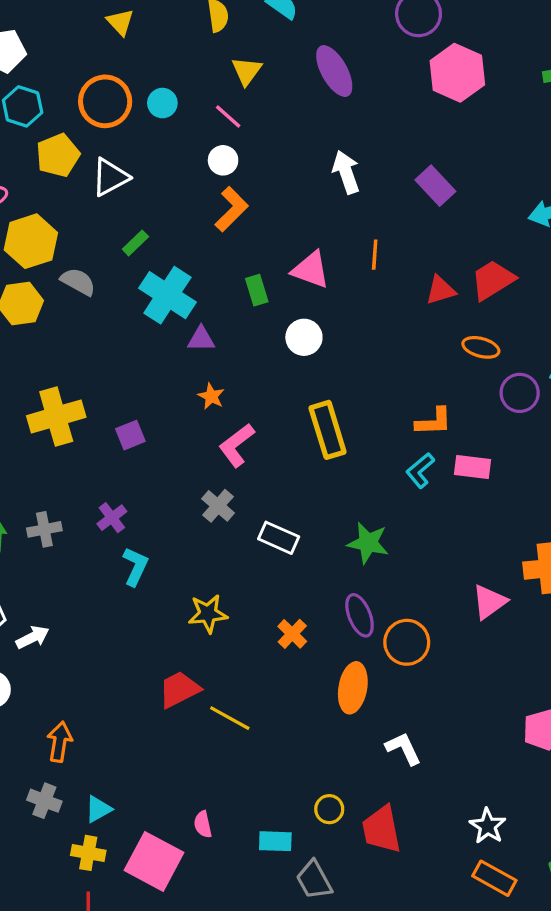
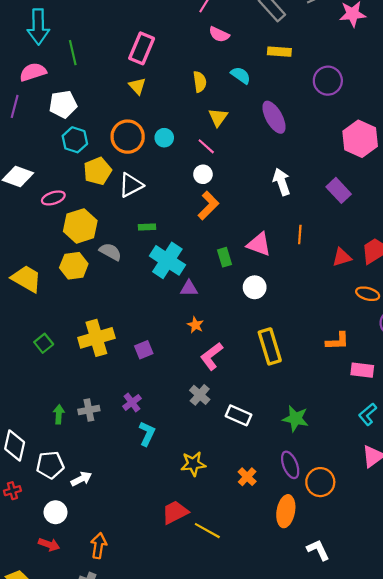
pink hexagon: (457, 73) -> (360, 139), moved
green rectangle: (135, 243) -> (147, 227), turned 42
cyan L-shape: (420, 470) -> (368, 414), moved

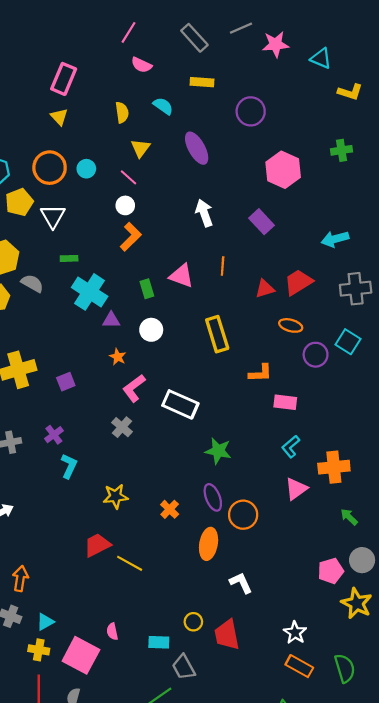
white triangle: (131, 185) -> (53, 216), turned -32
white circle: (255, 287) -> (151, 330), moved
yellow rectangle: (270, 346) -> (217, 334), moved
white rectangle: (238, 415) -> (180, 404), moved, size x1.4

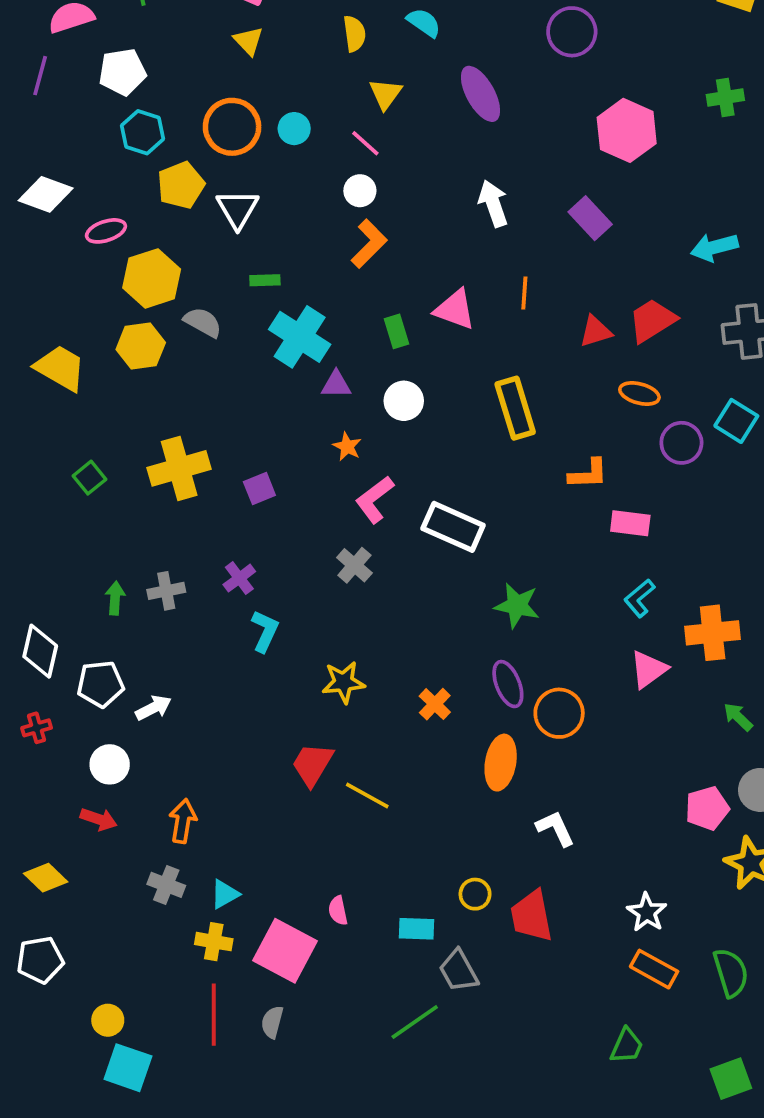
red trapezoid: (97, 545) -> (312, 764), turned -32

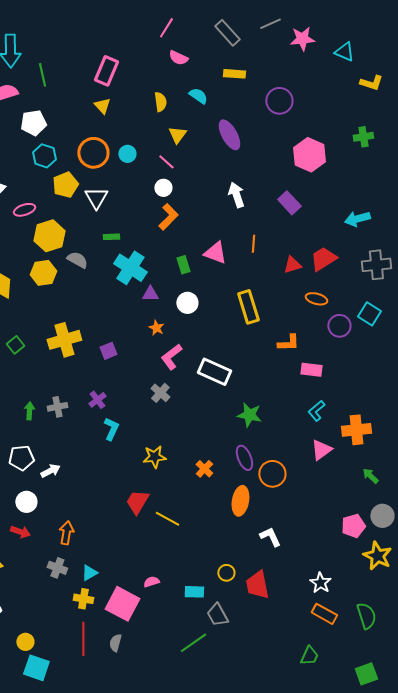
pink semicircle: (338, 911) -> (151, 582), turned 84

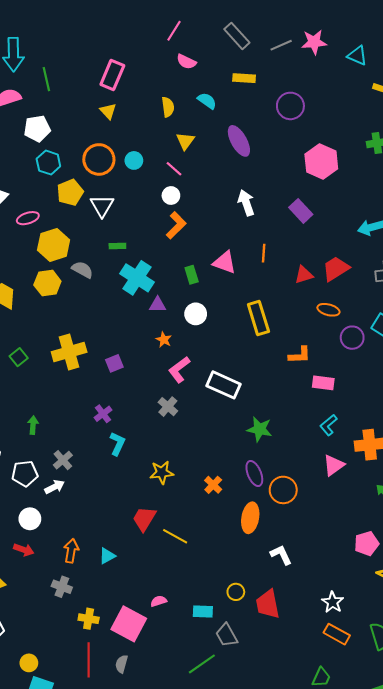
gray line: (270, 24) -> (281, 45), moved
gray cross: (57, 407) -> (63, 460), moved, turned -30
cyan triangle: (89, 573) -> (107, 556), moved

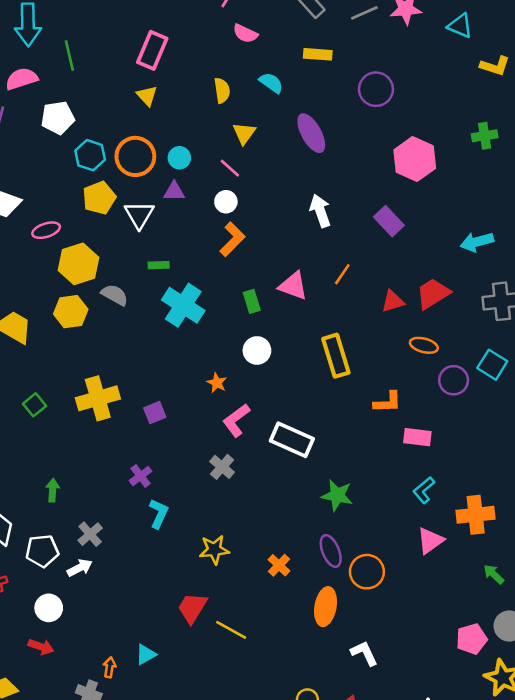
cyan hexagon: (48, 163) -> (90, 155), moved
orange line: (264, 253) -> (342, 274), turned 30
purple triangle: (158, 305) -> (174, 191), moved
orange arrow: (71, 551) -> (109, 667), moved, size x0.7

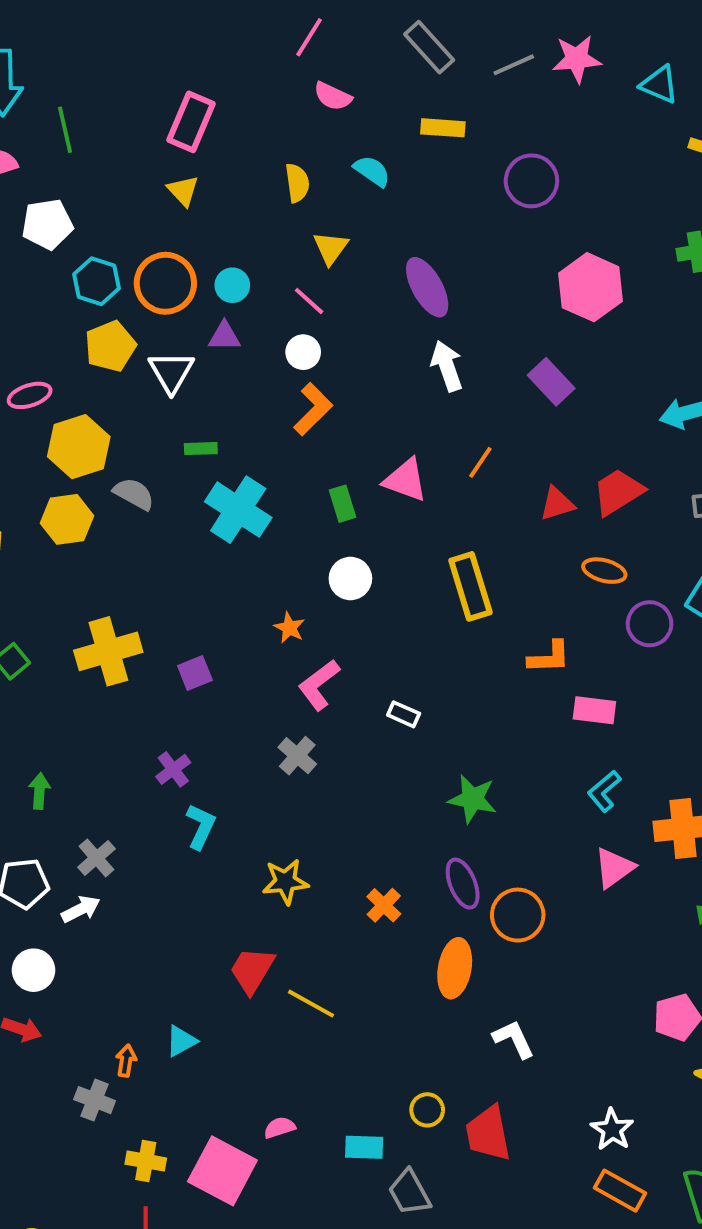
purple ellipse: (311, 133) -> (427, 287), moved
white rectangle: (292, 440) -> (404, 714), size x0.5

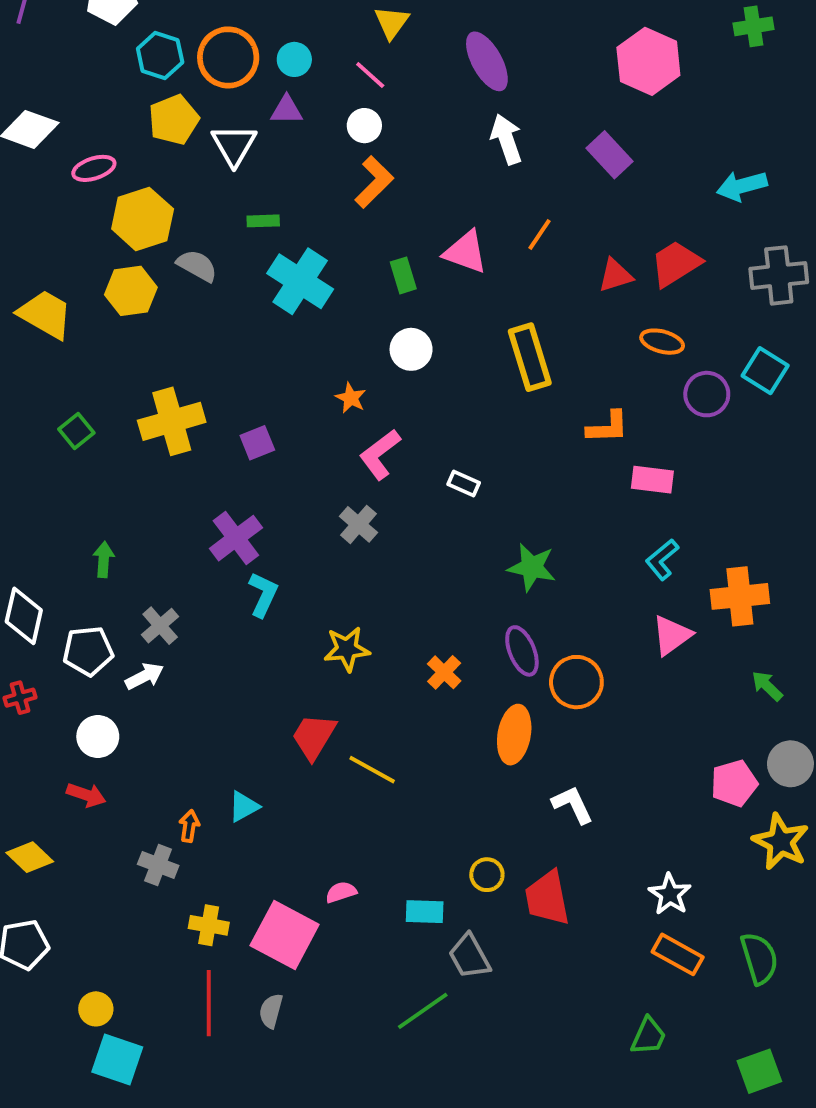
purple cross: (173, 769) -> (236, 538), size x1.5

